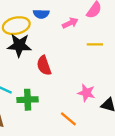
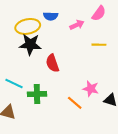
orange line: (68, 119) -> (75, 103), moved

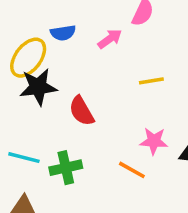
yellow ellipse: (28, 26) -> (28, 58), turned -30
yellow line: (99, 45) -> (151, 81), moved

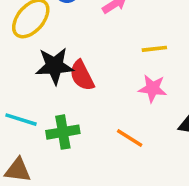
black star: (38, 87) -> (54, 66), moved
pink star: (154, 141) -> (153, 88), moved

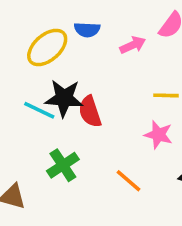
cyan line: (21, 120) -> (39, 110), moved
green cross: (63, 132) -> (63, 165), turned -32

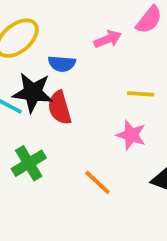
blue semicircle: (87, 30) -> (62, 64), moved

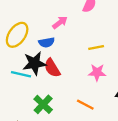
pink arrow: (108, 39) -> (60, 22), moved

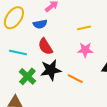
black star: (34, 63) -> (51, 70), moved
green cross: (43, 104) -> (27, 76), moved

